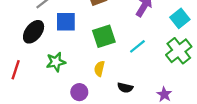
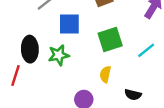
black ellipse: (34, 32) -> (30, 49), moved, turned -40
green star: (56, 62) -> (59, 55), moved

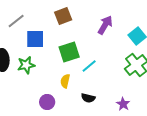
cyan line: (146, 50) -> (89, 66), moved

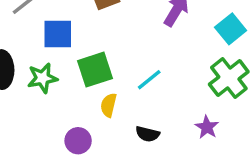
green square: (69, 52) -> (95, 70), moved
purple star: (123, 104) -> (207, 127), moved

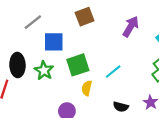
green star: (42, 78) -> (44, 70), turned -30
black semicircle: (148, 134) -> (121, 107), moved

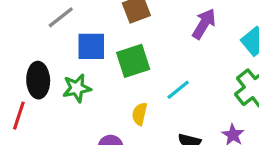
green square: (78, 65) -> (133, 61), moved
green star: (44, 70) -> (77, 88), turned 30

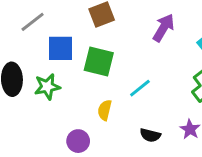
green square: (133, 61) -> (99, 62), turned 32

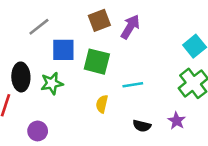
purple arrow: (163, 28) -> (130, 27), moved
cyan line: (140, 88) -> (133, 85), turned 30
purple circle: (78, 141) -> (38, 131), moved

